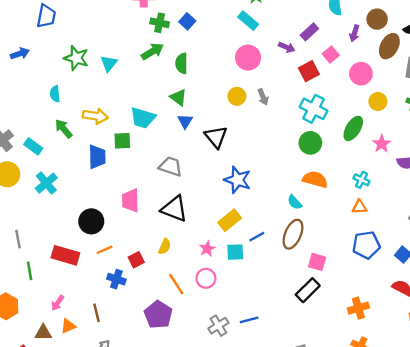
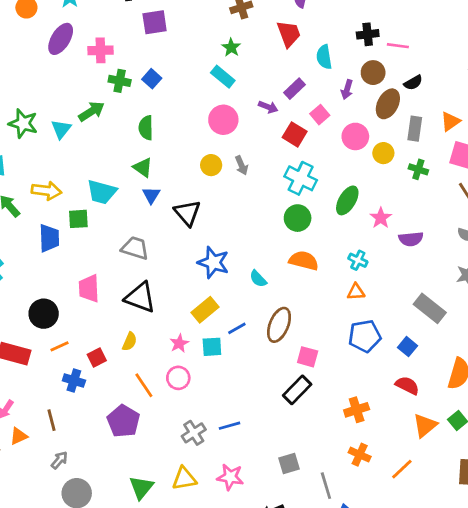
green arrow: (152, 51) -> (91, 111), moved
red square: (309, 71) -> (295, 134), turned -30
yellow circle: (378, 101) -> (383, 153), moved
cyan semicircle: (295, 202) -> (258, 279), moved

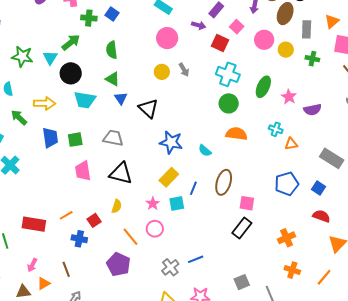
green square: (78, 219) -> (75, 140), moved
orange triangle: (356, 292) -> (291, 144), moved
black circle: (44, 314) -> (71, 73), moved
blue line: (237, 328) -> (193, 188), turned -32

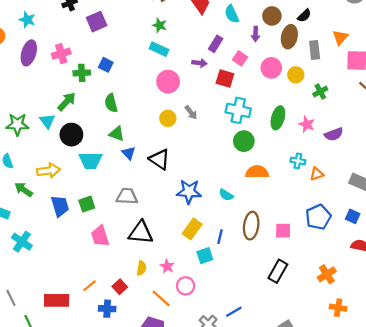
green cross: (312, 59) -> (320, 92), moved, turned -32
pink square: (247, 203) -> (283, 231), moved
pink star: (153, 204) -> (167, 266), moved

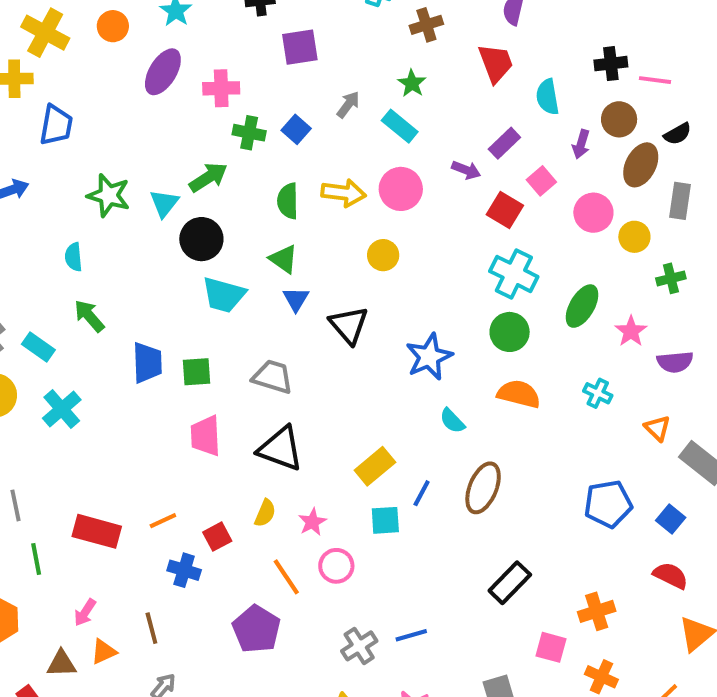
gray arrow: (191, 112) -> (348, 105), moved, turned -120
yellow arrow: (48, 171) -> (344, 193), moved
orange triangle: (317, 174) -> (657, 428), moved, turned 48
blue star: (189, 192) -> (429, 357), moved, turned 30
pink square: (283, 231) -> (551, 647), moved

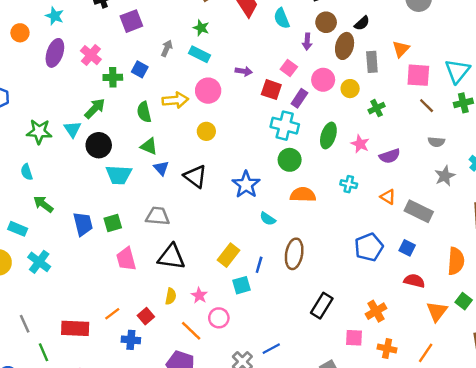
pink cross: (221, 88) -> (91, 55), turned -36
purple rectangle: (504, 143) -> (299, 98), moved

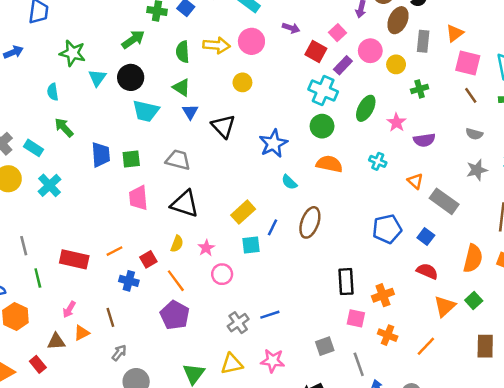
cyan triangle: (72, 129) -> (97, 78), moved
black rectangle: (322, 306) -> (346, 282), moved, turned -45
orange line: (191, 331) -> (176, 281), moved

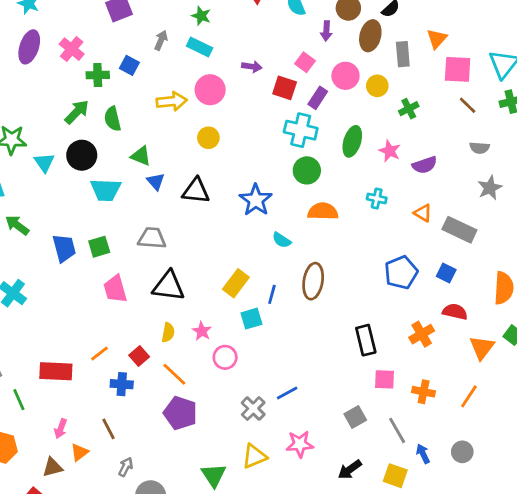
green semicircle: (183, 52) -> (113, 119), moved
black triangle: (223, 126) -> (196, 191), turned -30
orange cross: (383, 295) -> (422, 334), moved

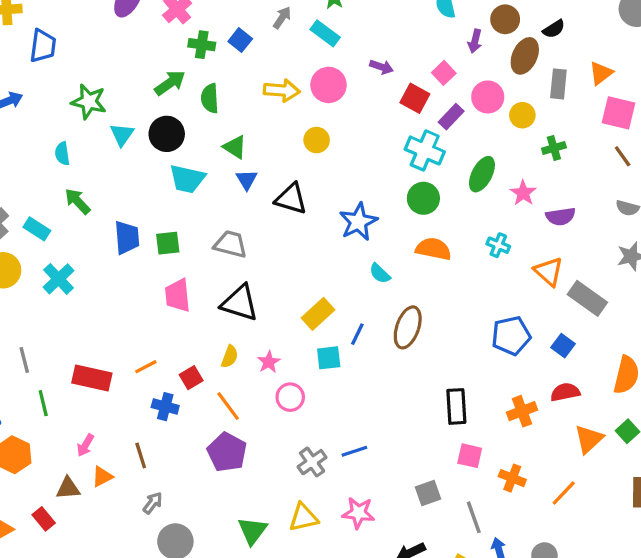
orange triangle: (423, 213) -> (549, 272), size x1.4
red semicircle: (455, 312) -> (565, 392), turned -35

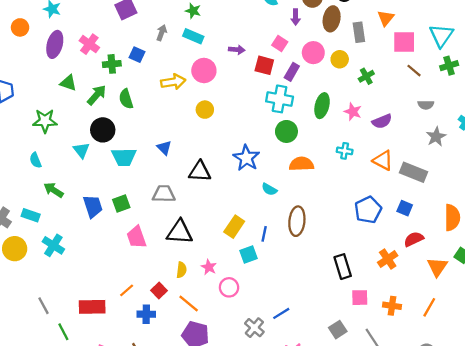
cyan triangle: (122, 135) -> (81, 150), moved
green triangle: (235, 147) -> (68, 83), moved
black triangle: (291, 199) -> (200, 171), moved

